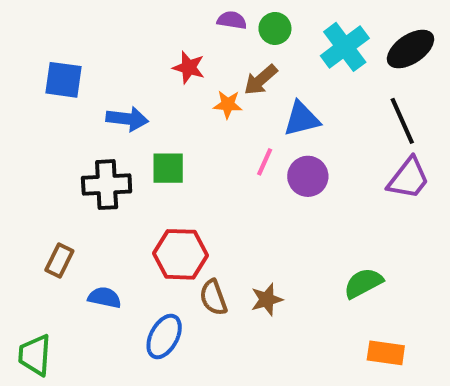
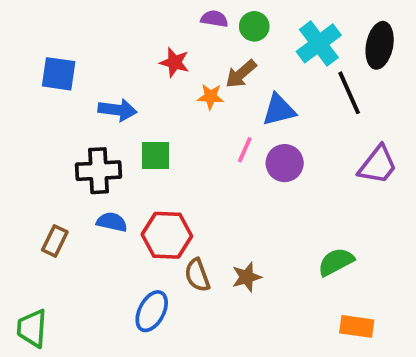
black ellipse: (411, 49) -> (380, 45), turned -45
black line: (402, 121) -> (349, 93), moved
blue semicircle: (105, 297) -> (112, 222), moved

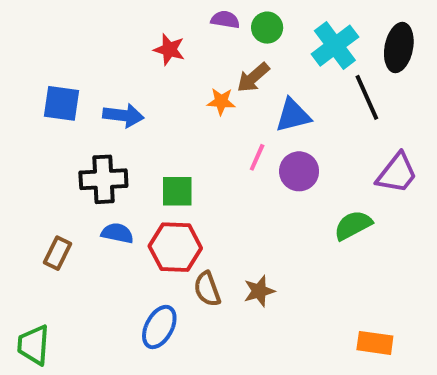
red star: (174, 62) -> (169, 50), moved
blue square: (59, 74) -> (61, 103), moved
green square: (155, 155) -> (177, 191), moved
green semicircle: (336, 262) -> (353, 225), moved

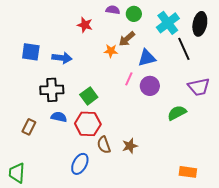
purple trapezoid: (397, 173) -> (199, 87), turned 40
green square: (177, 191) -> (89, 96), turned -36

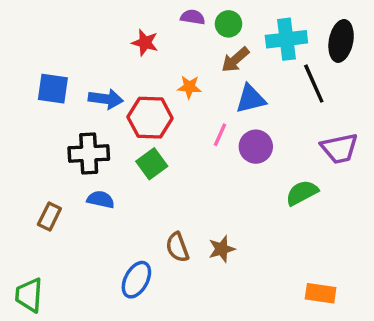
cyan cross: (168, 23) -> (286, 39), turned 30
brown arrow: (127, 39) -> (235, 60), moved
red hexagon: (88, 124) -> (150, 118), moved

